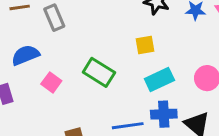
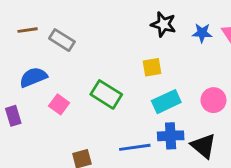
gray rectangle: (54, 18) -> (62, 40), turned -35

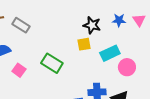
black star: (163, 24) -> (92, 25), moved
cyan rectangle: (166, 102) -> (110, 53), moved

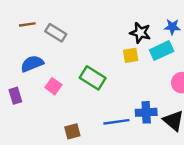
cyan rectangle: (110, 53) -> (162, 51), moved

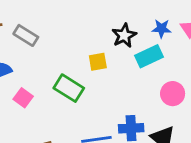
black star: (140, 33) -> (124, 35), turned 30
yellow square: (131, 55) -> (98, 62), moved

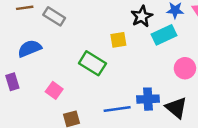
pink square: (23, 98) -> (54, 90), moved

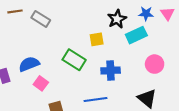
blue semicircle: (30, 48) -> (29, 64), moved
blue cross: (148, 99) -> (111, 70), moved

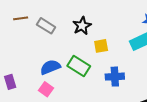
black star: (117, 19) -> (82, 26), moved
blue semicircle: (29, 64) -> (50, 67), moved

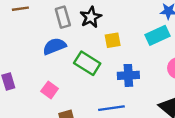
gray rectangle: (46, 26) -> (63, 17), moved, turned 42
blue semicircle: (50, 67) -> (54, 46), moved

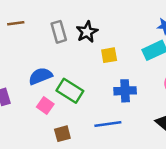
blue semicircle: (54, 46) -> (40, 76), moved
green rectangle: (87, 63) -> (70, 91), moved

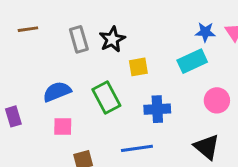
green rectangle: (70, 91) -> (106, 97), moved, turned 30
pink square: (45, 106) -> (63, 127), turned -35

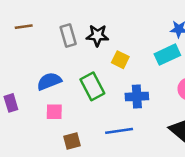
black star: (112, 39) -> (97, 35), turned 30
yellow square: (138, 67) -> (120, 60), turned 36

